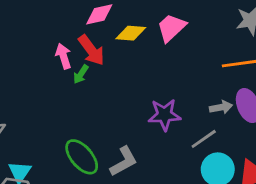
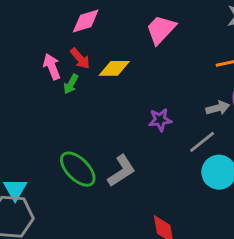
yellow diamond: (131, 33) -> (114, 68), moved
red arrow: (91, 50) -> (80, 59), size x0.7
purple star: (164, 115) -> (160, 120), size x0.7

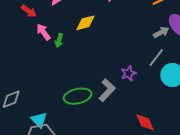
red arrow: (80, 59) -> (29, 11), moved
purple star: (160, 120) -> (129, 73), moved
green ellipse: (78, 169) -> (78, 96), turned -44

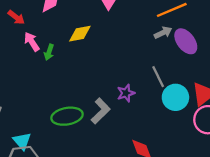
gray arrow: (161, 32) -> (163, 33), moved
gray line: (156, 57) -> (158, 77), turned -66

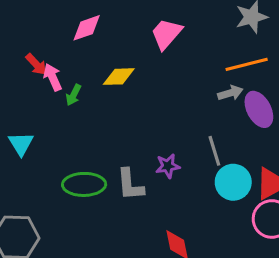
red arrow: (16, 17) -> (36, 64), moved
gray L-shape: (101, 111) -> (130, 185), turned 120
cyan triangle: (22, 141) -> (21, 144), moved

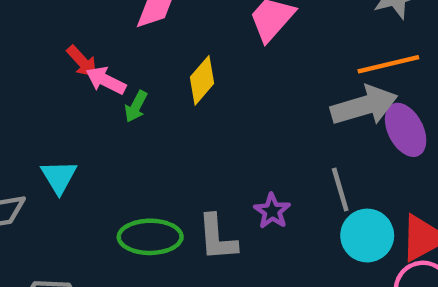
pink arrow: (53, 77) -> (106, 80), turned -40
yellow diamond: (119, 77) -> (202, 80), turned -48
gray arrow: (230, 93) -> (364, 106), size x1.8
purple star: (168, 166) -> (272, 211), turned -30

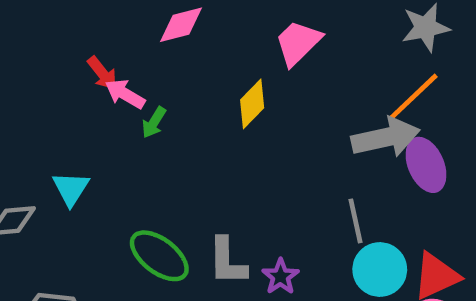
orange line: (388, 64) -> (413, 97), turned -34
yellow diamond: (202, 80) -> (252, 104), moved
purple star: (272, 211) -> (281, 277), moved
green ellipse: (150, 237) -> (159, 256), turned 34

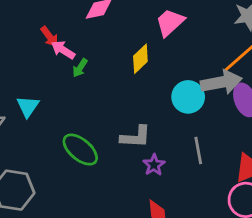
gray line: (356, 221) -> (198, 151), moved
gray L-shape: (227, 261) -> (136, 137), moved, turned -88
cyan circle: (380, 269) -> (188, 97), moved

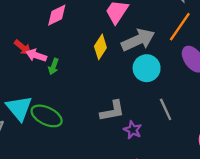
gray arrow: (221, 82) -> (138, 40), moved
cyan triangle: (28, 106) -> (19, 108), size x1.4
green ellipse: (80, 150) -> (47, 116), moved

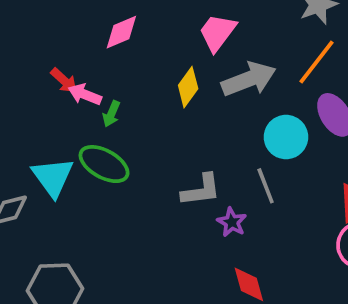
cyan circle: (147, 68) -> (286, 137), moved
gray line: (166, 109) -> (266, 186), moved
green ellipse: (47, 116) -> (104, 164), moved

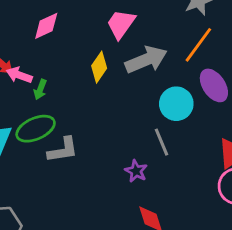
green ellipse: (104, 164) -> (36, 129), turned -51
gray L-shape: (201, 190) -> (63, 150), moved

